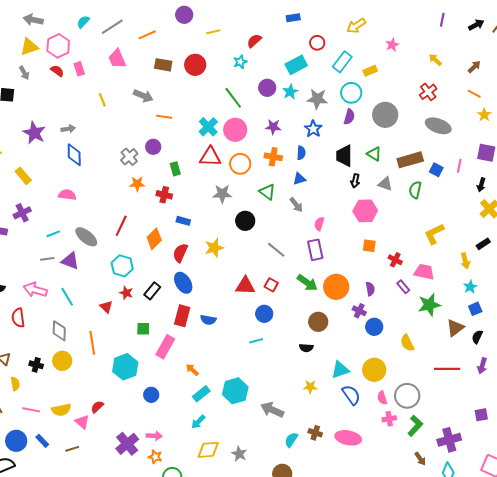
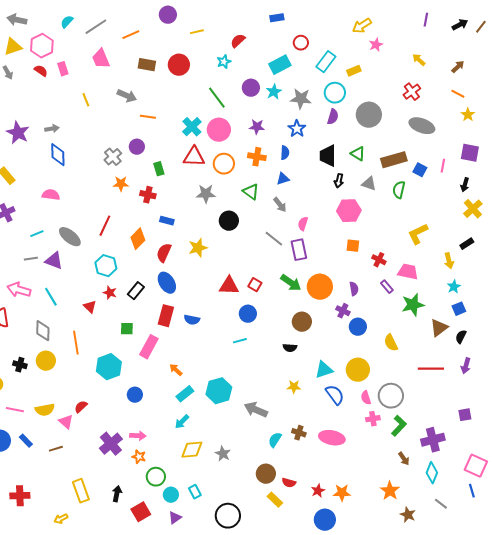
yellow arrow: (356, 26) -> (362, 26), moved
gray line: (276, 250) -> (274, 239), moved

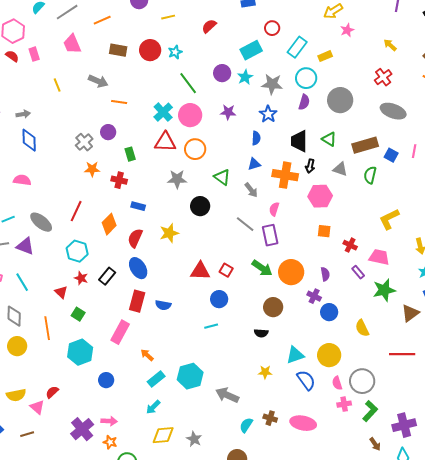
cyan star: (224, 62) -> (175, 52), moved
orange cross: (257, 157) -> (285, 175), moved, size x1.4
green square: (127, 329) -> (78, 314), moved, turned 32

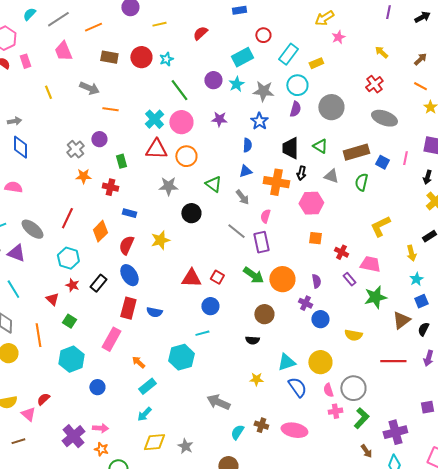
yellow semicircle: (362, 328) -> (353, 335), turned -54
cyan hexagon: (190, 376) -> (181, 357), moved

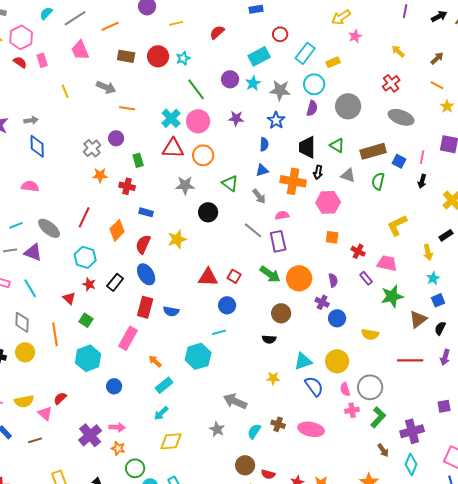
black arrow: (427, 177) -> (422, 181), moved
pink semicircle: (265, 216) -> (282, 215), turned 64
gray star: (185, 446) -> (217, 429), moved

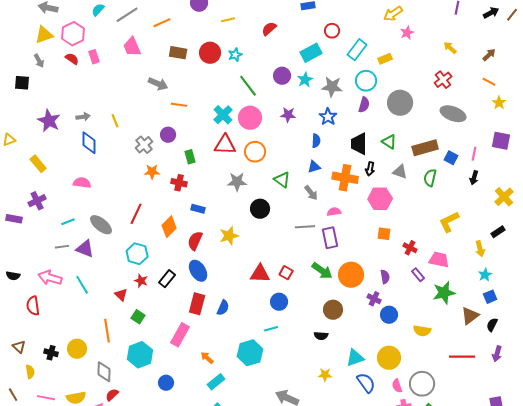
yellow line: (65, 91) -> (115, 121), moved
gray line: (253, 230) -> (305, 227), turned -42
blue semicircle: (171, 311) -> (223, 308), turned -77
gray diamond: (22, 322) -> (104, 372), moved

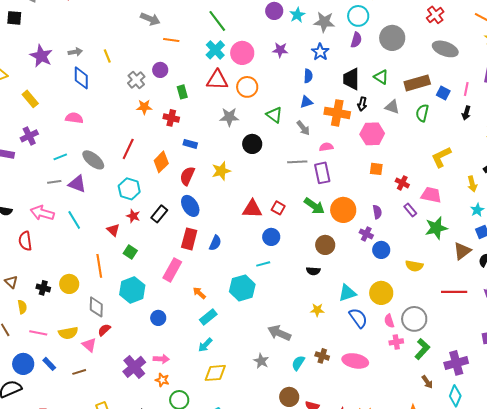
green line: (248, 86) -> (217, 21), moved

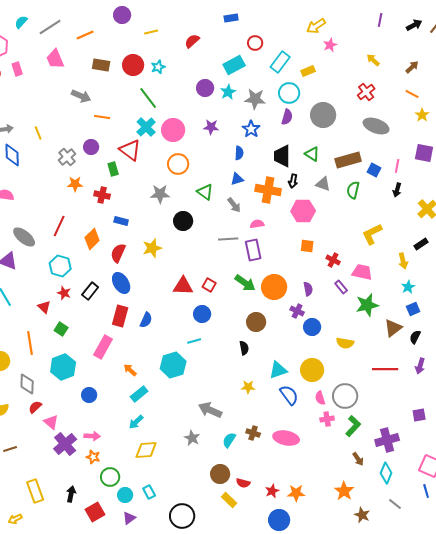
red triangle: (217, 80) -> (130, 150), moved, turned 35
black semicircle: (313, 271) -> (244, 348), turned -104
pink triangle: (89, 345) -> (51, 422), moved

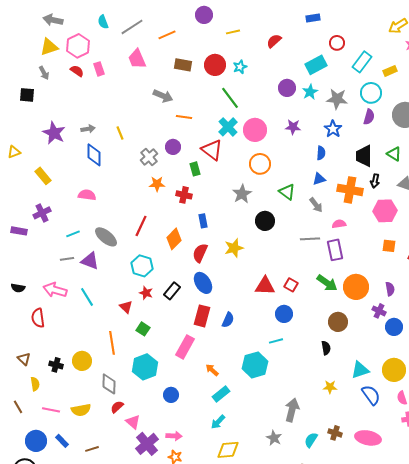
cyan semicircle: (21, 22) -> (103, 22), turned -64
gray star: (160, 194) -> (242, 194), turned -30
blue rectangle: (121, 221) -> (203, 221), turned 64
gray arrow: (210, 410) -> (292, 410), turned 80

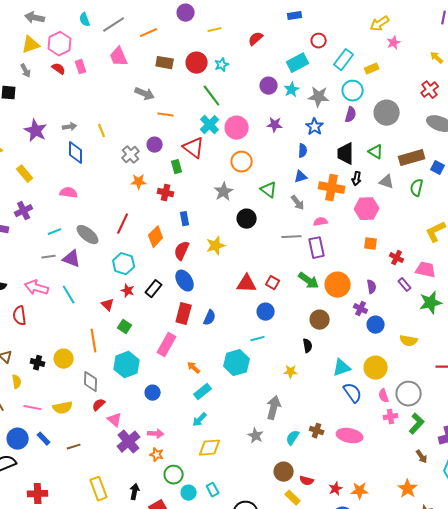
yellow star: (330, 387) -> (291, 372), moved

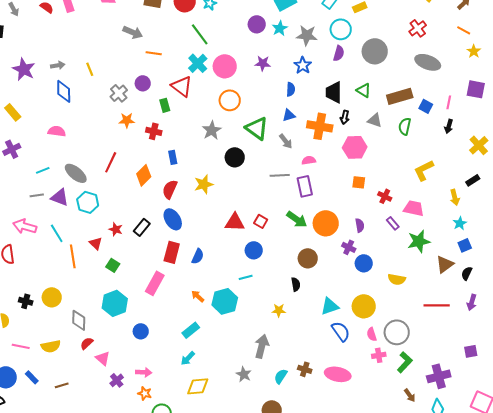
green triangle: (269, 190) -> (257, 128), size x1.4
cyan hexagon: (124, 264) -> (88, 202), moved
orange line: (94, 341) -> (73, 256), moved
orange arrow: (194, 368) -> (198, 296), moved
purple cross: (129, 442) -> (117, 380), size x0.6

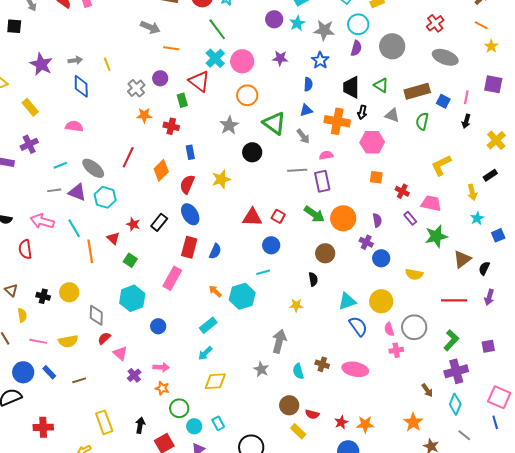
blue square: (465, 245) -> (498, 235), moved
green L-shape: (405, 362) -> (451, 340), moved
cyan semicircle: (281, 376) -> (298, 371), turned -49

